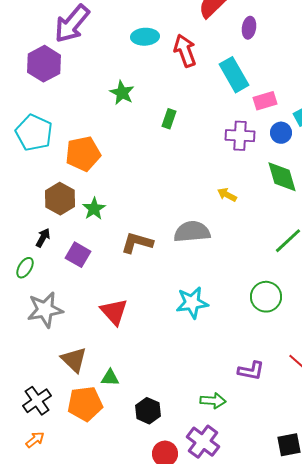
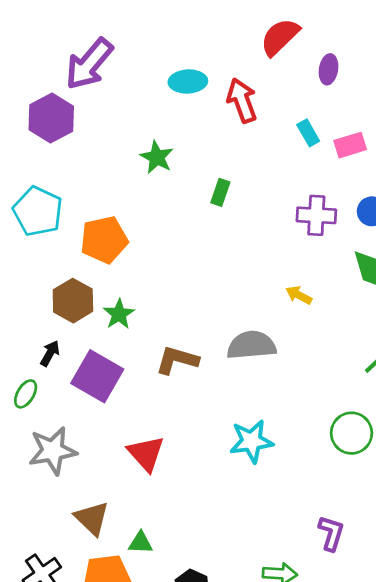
cyan rectangle: (234, 75) -> (308, 133), size x0.6
pink rectangle: (265, 101) -> (350, 145), moved
purple square: (78, 255) -> (97, 376), size x1.5
purple L-shape: (251, 371) -> (331, 533), turned -84

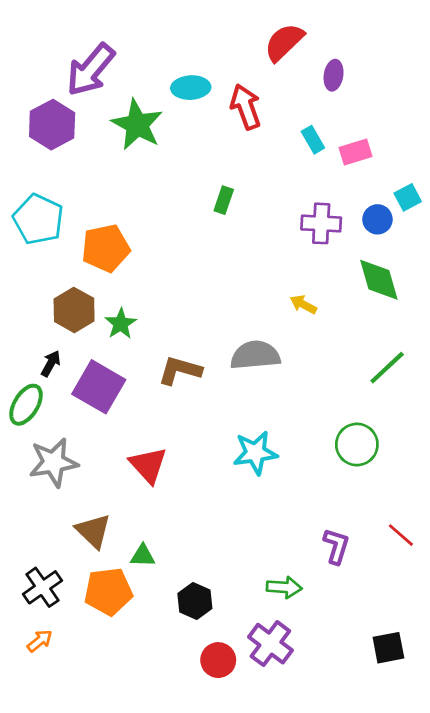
green star: (157, 157) -> (137, 125), moved, size x1.5
green ellipse: (26, 394) -> (26, 405), size x1.4

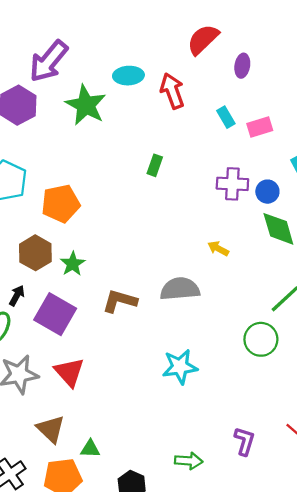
blue circle: (377, 219) -> (267, 192), moved
green circle: (357, 445) -> (261, 339), moved
red triangle: (148, 465) -> (69, 372), moved
green arrow: (284, 587) -> (189, 461), moved

